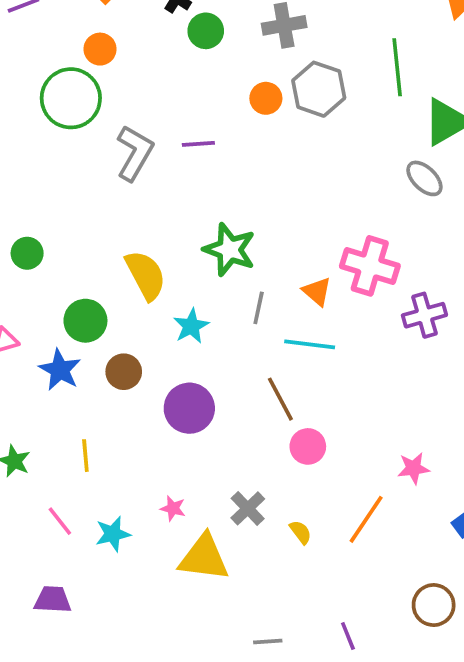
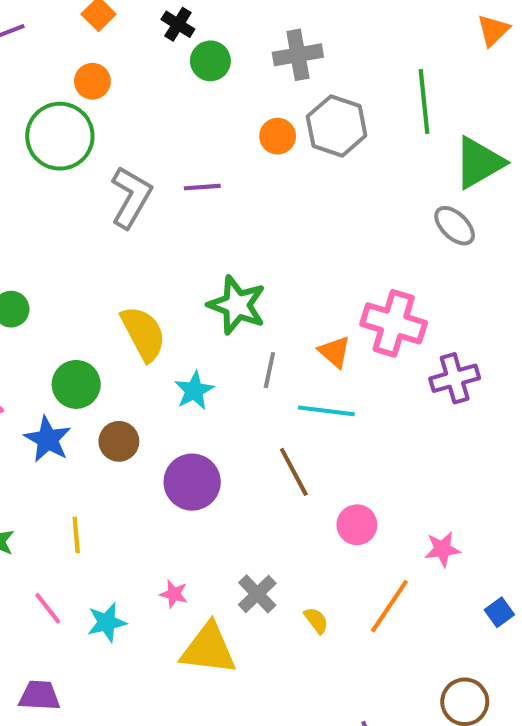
pink circle: (308, 446) -> (357, 525), moved

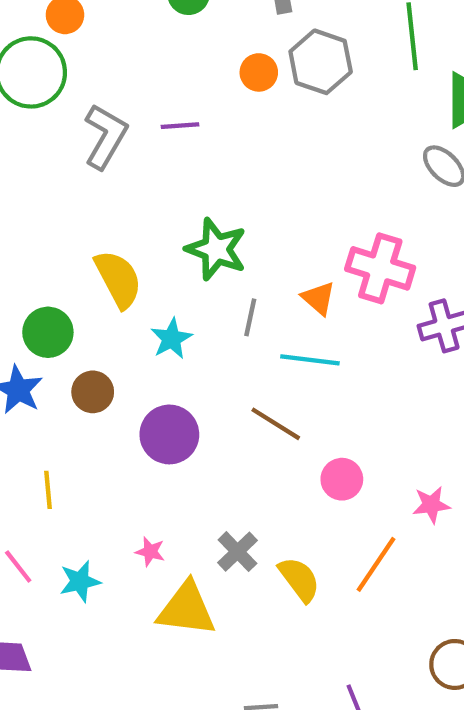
brown line: (294, 472) -> (276, 424), turned -30
yellow semicircle: (316, 620) -> (299, 579), size x1.6

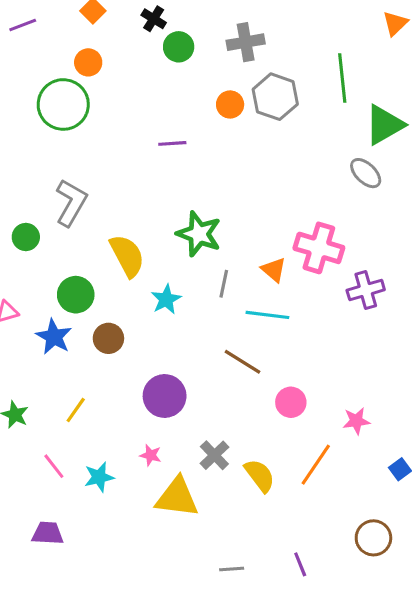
gray L-shape: (105, 136) -> (71, 203), moved
purple circle: (169, 434) -> (165, 396), moved
yellow line: (48, 490) -> (76, 410), turned 40

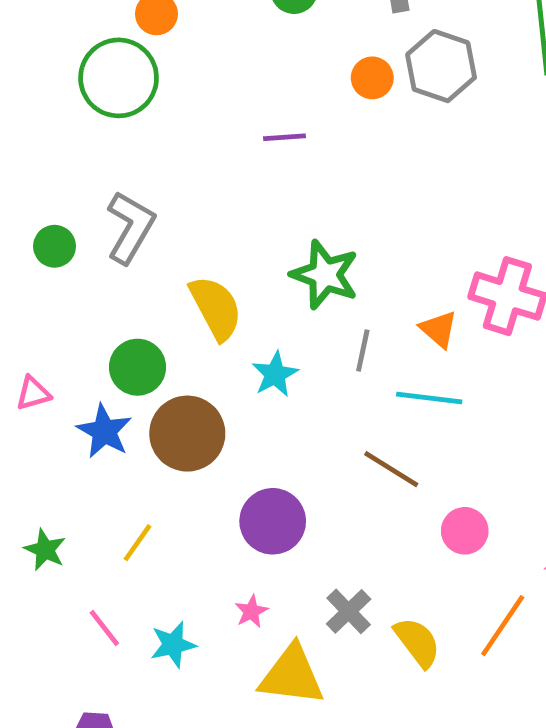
green circle: (26, 237) -> (55, 246), moved
brown circle: (108, 338) -> (187, 434), size x1.6
pink star: (151, 455) -> (251, 611), turned 30

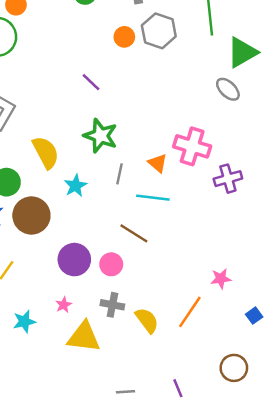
purple line: (285, 137) -> (91, 82), moved, turned 48
pink circle: (465, 531) -> (111, 264), moved
gray cross: (349, 611) -> (112, 305), turned -35

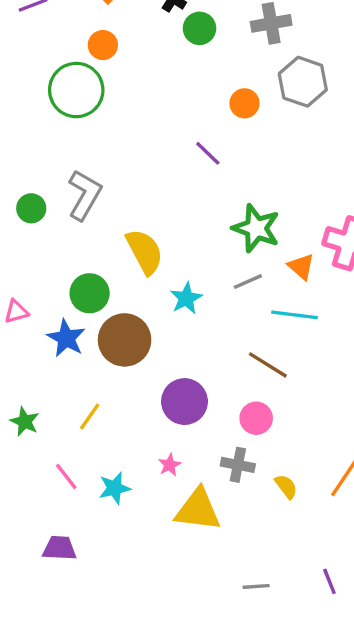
orange circle: (124, 37) -> (244, 103), moved
green star: (101, 136) -> (256, 228), moved
gray line: (120, 174) -> (248, 282), turned 54
pink circle: (111, 264) -> (256, 418), moved
yellow semicircle: (147, 320) -> (286, 487), size x0.7

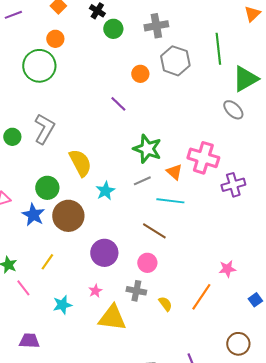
pink line: (66, 477) -> (23, 288), moved

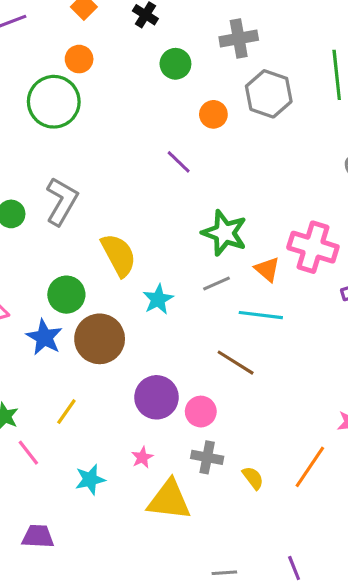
green circle: (113, 29) -> (175, 64), moved
pink circle: (147, 263) -> (201, 412), moved

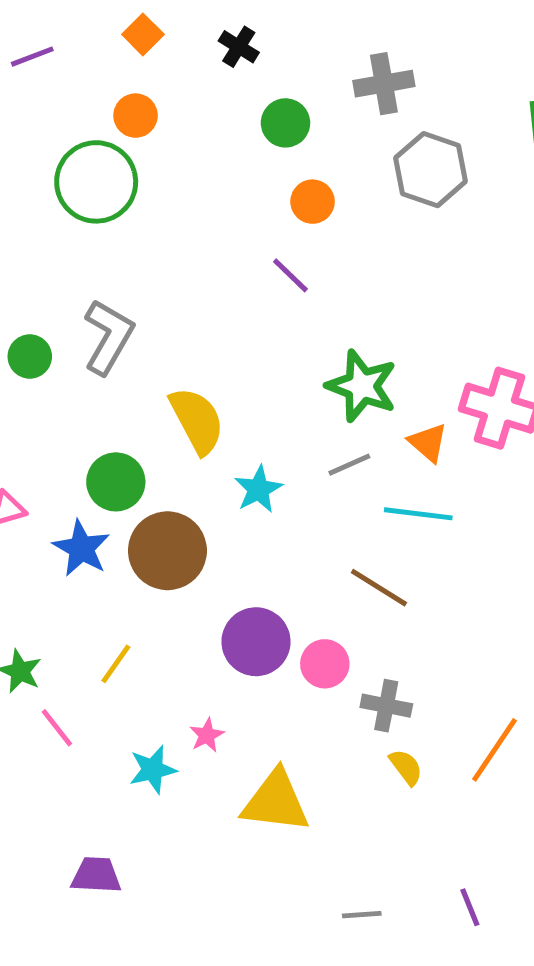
orange circle: (213, 114) -> (313, 202), moved
pink star: (142, 457) -> (207, 735), moved
gray cross: (207, 457) -> (386, 706), moved
purple trapezoid: (38, 536) -> (96, 875), moved

